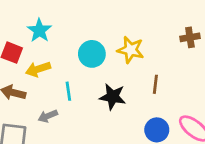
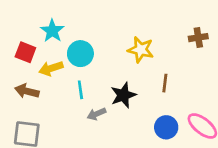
cyan circle: (92, 54) -> (80, 54), moved
black star: (113, 97) -> (123, 95), turned -30
gray arrow: (48, 116) -> (96, 114), moved

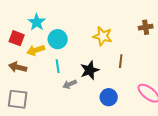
blue circle: (166, 127) -> (109, 97), moved

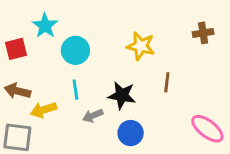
red square: (17, 38) -> (16, 49), turned -35
yellow arrow: (36, 50) -> (44, 110), moved
black star: (90, 70) -> (122, 95), turned 30
blue circle: (109, 97) -> (131, 133), moved

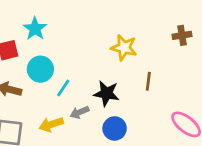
cyan circle: (75, 50) -> (40, 69), moved
cyan line: (75, 90) -> (63, 88), turned 42
yellow arrow: (44, 110) -> (51, 124), moved

